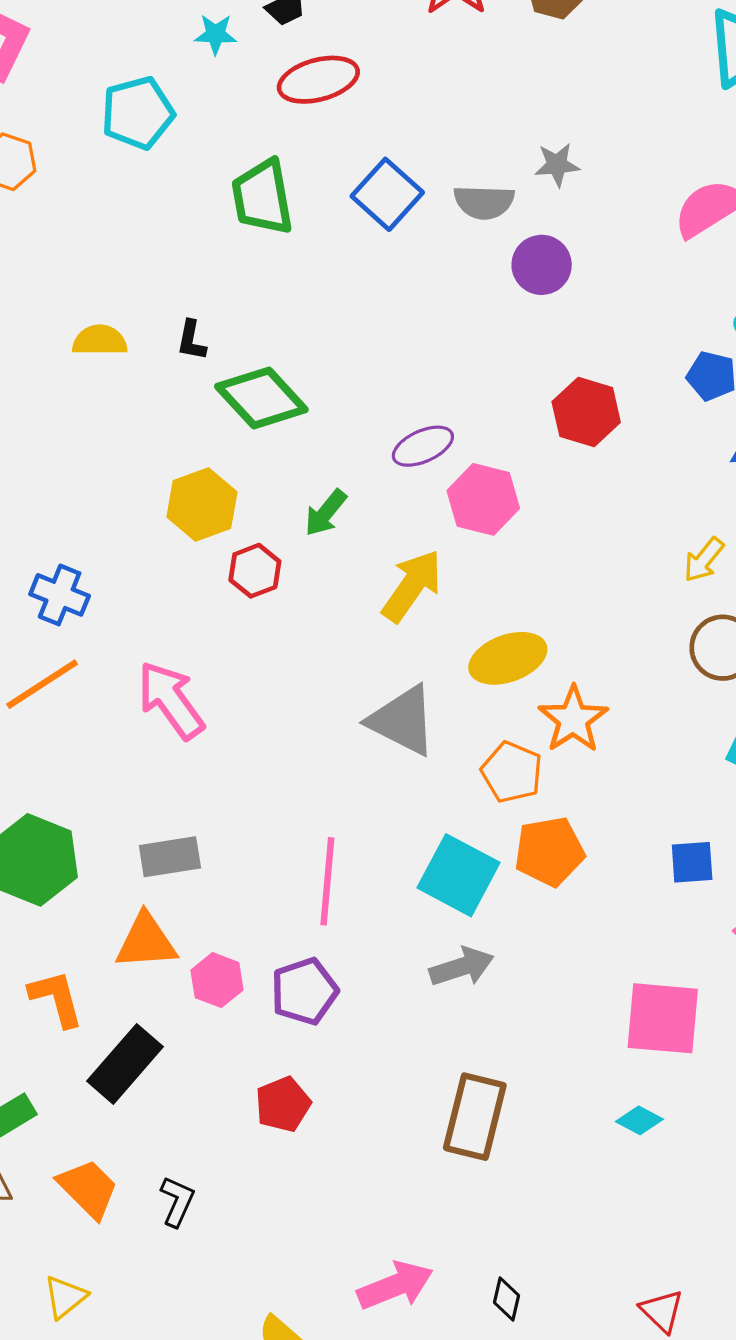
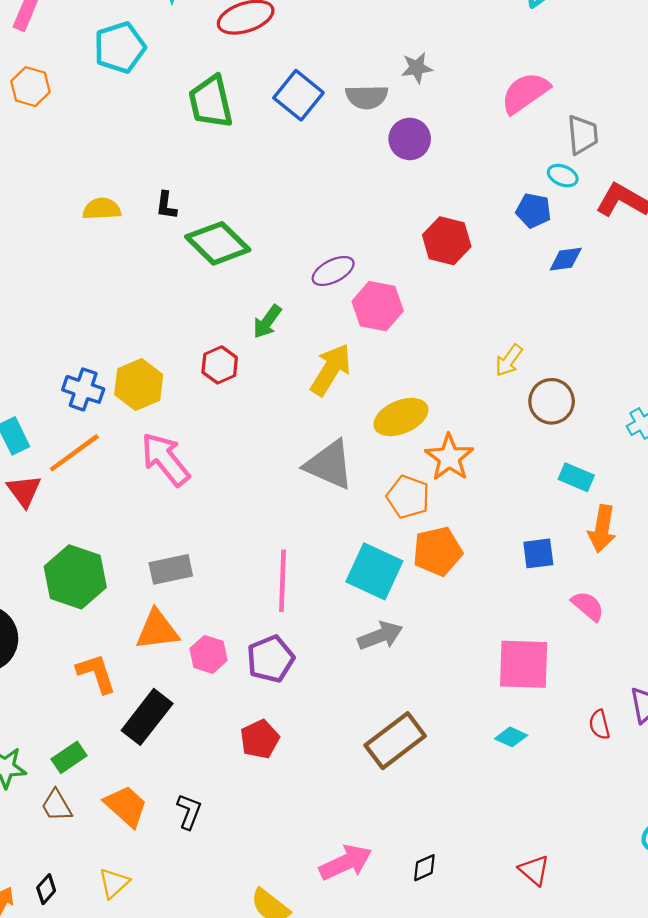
yellow hexagon: (202, 505) -> (139, 384), moved
yellow arrow: (704, 560) -> (509, 360), moved
brown rectangle: (475, 1117) -> (395, 741), turned 42
black diamond: (506, 1299) -> (424, 868), turned 56

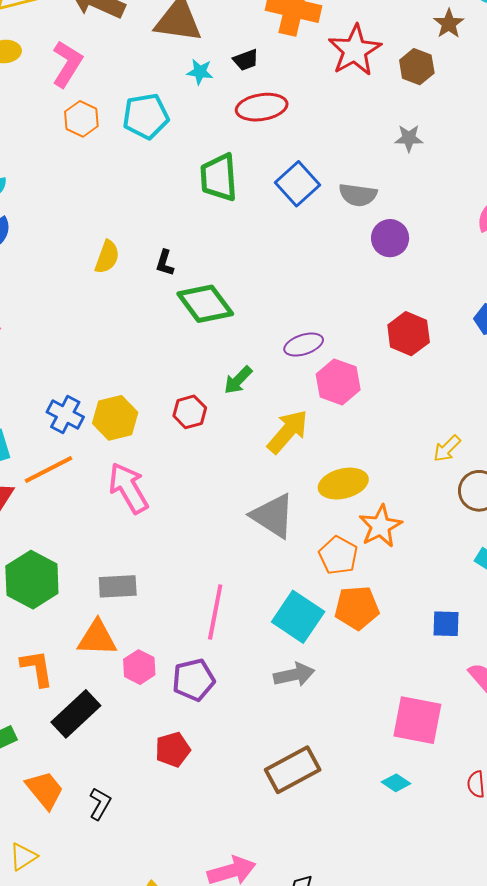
gray star: (417, 68) -> (409, 138), moved
orange hexagon: (30, 87) -> (81, 119), moved
yellow semicircle: (102, 209) -> (107, 257), turned 104

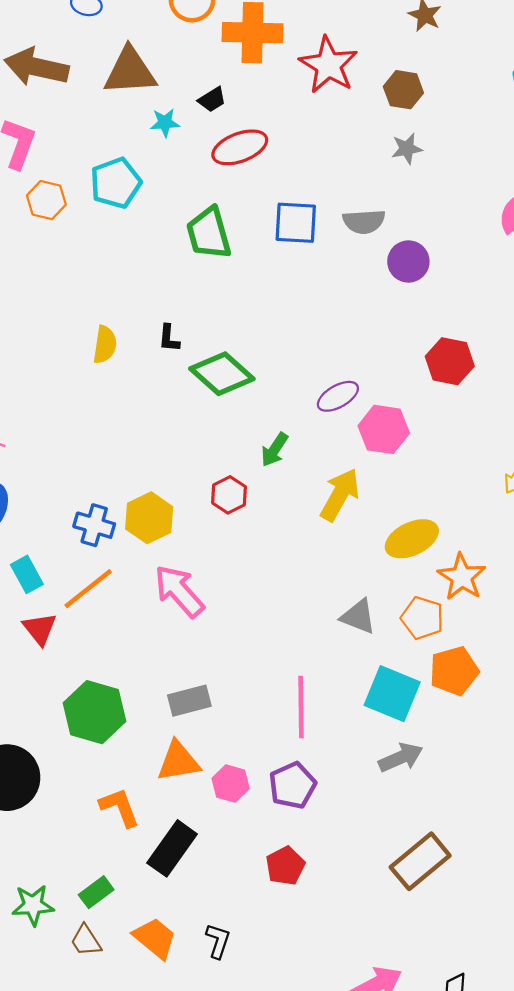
brown hexagon: (417, 67) -> (403, 90), moved
blue square: (298, 184) -> (296, 223), turned -33
gray triangle: (273, 516) -> (358, 616), moved, size x0.7

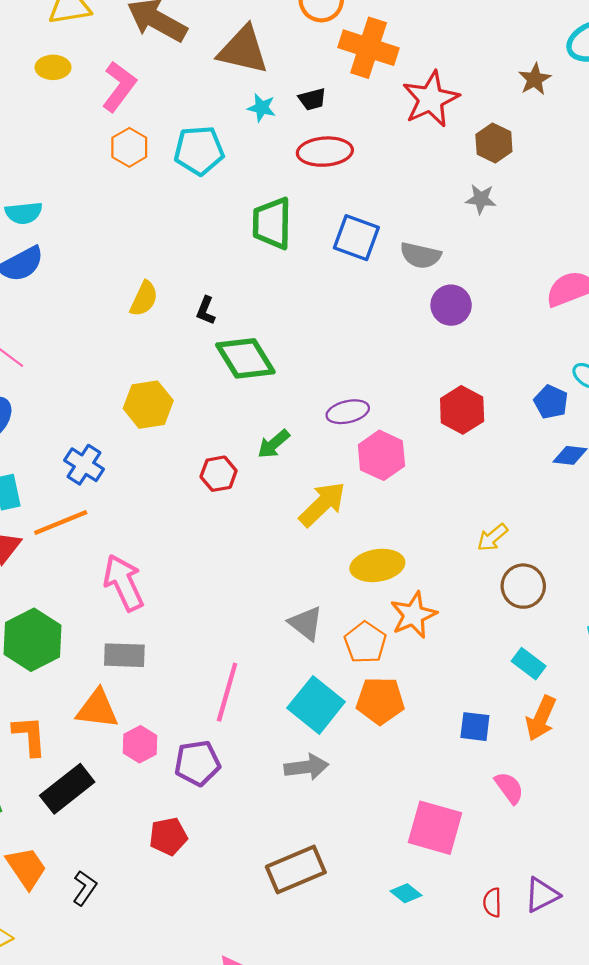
yellow hexagon: (149, 518) -> (148, 405), moved
pink arrow: (179, 591) -> (124, 583), moved

